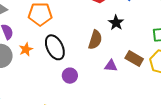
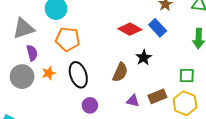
brown rectangle: (134, 59) -> (157, 96), turned -60

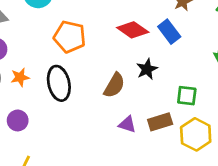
orange pentagon: (68, 39) -> (70, 37), moved
green square: (187, 76) -> (187, 96), moved
purple circle: (90, 105) -> (18, 120), moved

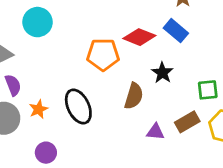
orange pentagon: (70, 37) -> (103, 55), moved

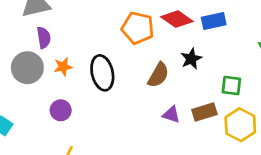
blue rectangle: (176, 31) -> (214, 21), turned -65

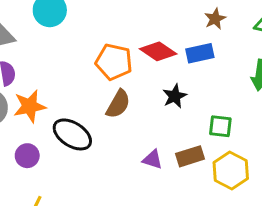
orange star: (63, 67) -> (30, 106), size x1.5
black ellipse: (102, 73) -> (72, 134), moved, turned -44
brown semicircle: (158, 75) -> (118, 104), moved

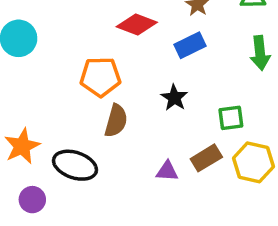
red diamond: (158, 51) -> (137, 25), moved

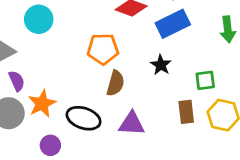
blue rectangle: (190, 45) -> (173, 24), size x1.4
brown rectangle: (206, 158) -> (186, 112), turned -65
purple triangle: (167, 171) -> (132, 124), moved, size x1.5

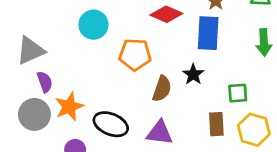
cyan circle: (39, 19) -> (93, 25), moved
blue rectangle: (173, 24) -> (208, 33), turned -64
brown semicircle: (115, 83) -> (162, 89), moved

